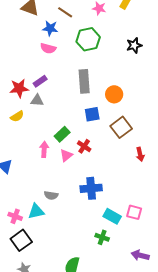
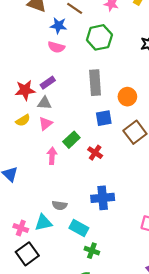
pink triangle: (66, 155) -> (46, 124), moved
cyan rectangle: (112, 216) -> (79, 228), moved
green cross: (102, 237) -> (92, 251), moved

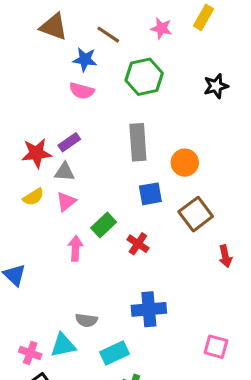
cyan rectangle: (79, 228) -> (115, 353), turned -54

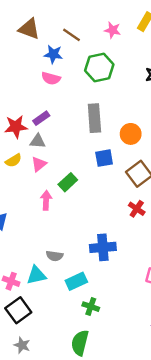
red cross: (138, 244) -> (137, 209), moved

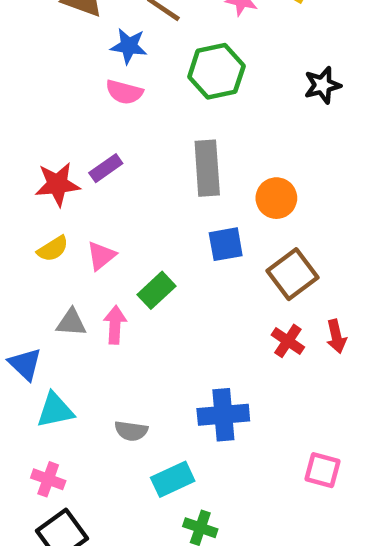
gray triangle: (38, 141) -> (71, 323), moved
cyan triangle: (36, 275) -> (55, 410), moved

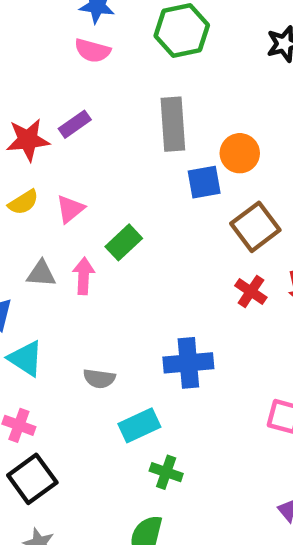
blue square: (226, 244) -> (204, 182), moved
cyan triangle: (55, 410) -> (26, 358), turned 45

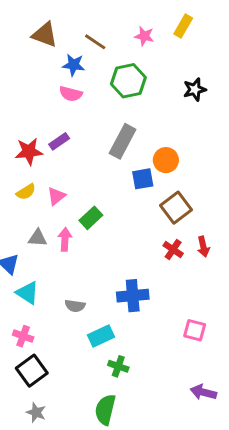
gray rectangle: (173, 124) -> (123, 141), turned 32

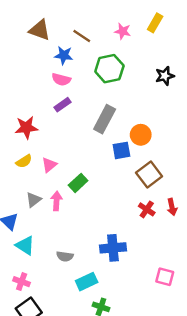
purple rectangle: (59, 141) -> (62, 105), moved
gray triangle: (38, 238) -> (34, 200), turned -42

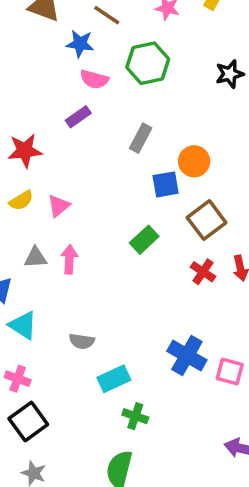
pink semicircle: (61, 79) -> (94, 79), moved
gray rectangle: (105, 119) -> (141, 138), size x0.7
green rectangle: (78, 183) -> (144, 240), moved
gray triangle: (34, 200) -> (35, 258), turned 35
blue cross: (113, 248) -> (187, 356), moved, turned 35

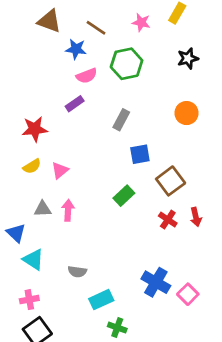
black star: (230, 74) -> (188, 58), moved
pink semicircle: (94, 79) -> (87, 76), turned -36
orange circle: (194, 161) -> (187, 113), moved
pink square: (230, 372) -> (188, 294), turned 30
pink cross: (18, 379) -> (29, 300), turned -30

